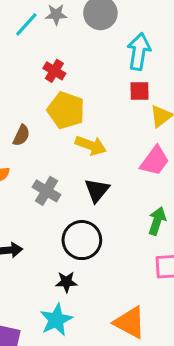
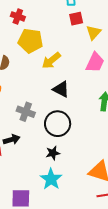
yellow arrow: (91, 145) -> (51, 61), turned 132
black triangle: (97, 190) -> (61, 89), turned -30
gray cross: (46, 191) -> (26, 112), moved

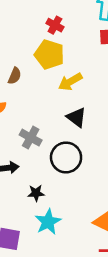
red cross: (18, 16) -> (55, 25), moved
black star: (53, 153) -> (36, 193), moved

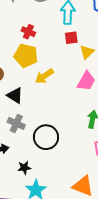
black triangle: (76, 117) -> (15, 95), moved

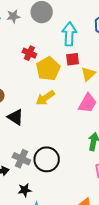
yellow pentagon: (26, 56) -> (48, 69), moved, turned 30
gray cross: (16, 123) -> (21, 159), moved

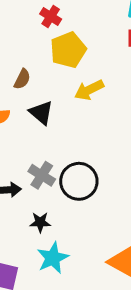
red cross: (29, 53) -> (51, 17), moved
yellow pentagon: (48, 69) -> (68, 50), moved

